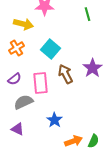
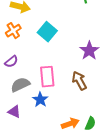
brown arrow: (66, 74) -> (79, 81), moved
pink rectangle: (40, 83) -> (47, 77), moved
blue star: (54, 120) -> (40, 100), moved

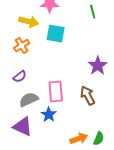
cyan square: (47, 32) -> (56, 34), moved, turned -30
purple triangle: (14, 112) -> (23, 127), size x1.5

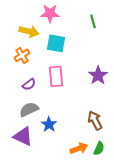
purple semicircle: (20, 77) -> (29, 84), moved
pink rectangle: (56, 92) -> (56, 76), moved
brown arrow: (88, 96) -> (95, 120), moved

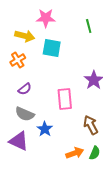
pink rectangle: (56, 76) -> (65, 99), moved
gray semicircle: (29, 109) -> (25, 114), turned -132

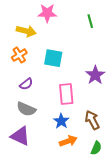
cyan square: (52, 48) -> (53, 58), moved
blue star: (45, 129) -> (61, 121), moved
orange arrow: (75, 153) -> (68, 141), moved

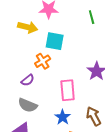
orange cross: (19, 55) -> (43, 61), moved
cyan square: (53, 58) -> (55, 41), moved

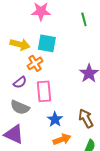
yellow arrow: (28, 27) -> (20, 44), moved
pink rectangle: (68, 90) -> (44, 91), moved

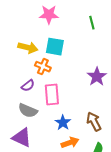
orange cross: (35, 63) -> (43, 67), turned -35

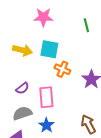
orange cross: (43, 67) -> (62, 69), moved
gray semicircle: (28, 111) -> (22, 113), turned 138
blue star: (63, 123) -> (46, 125), moved

